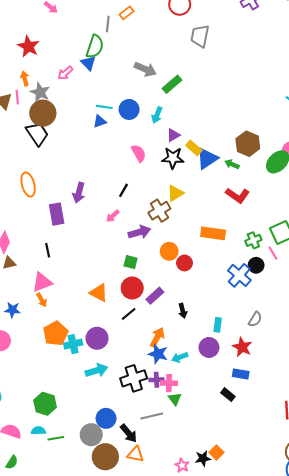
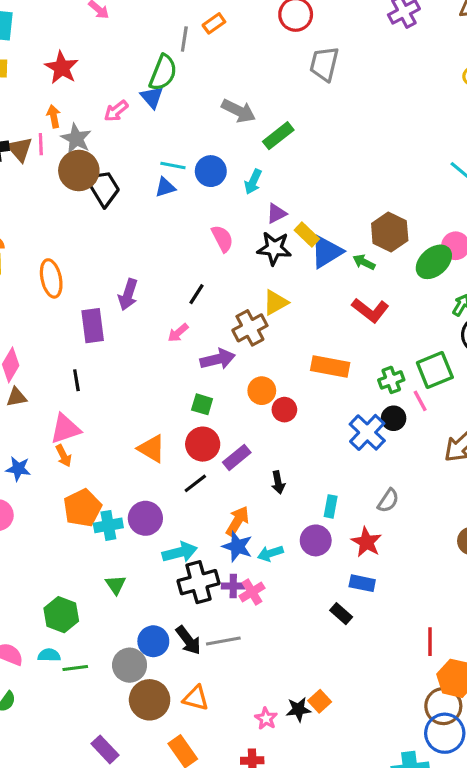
black trapezoid: (37, 134) -> (103, 188), moved
cyan arrow: (96, 370) -> (180, 552), moved
pink cross: (169, 383) -> (252, 592), turned -35
green triangle: (175, 399) -> (116, 585), moved
black arrow: (129, 433) -> (188, 640), moved

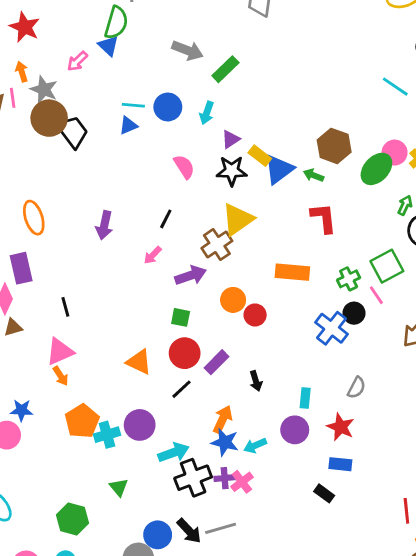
yellow triangle: (275, 302) -> (238, 219), size x1.4
red L-shape: (370, 310) -> (324, 218), turned -128
purple rectangle: (93, 326) -> (21, 268), moved
blue star: (18, 469) -> (22, 410), moved

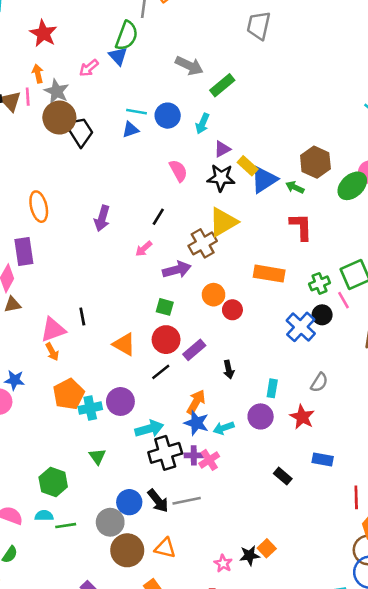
black line: (65, 307) -> (82, 317), moved
blue rectangle: (340, 464) -> (323, 459), moved

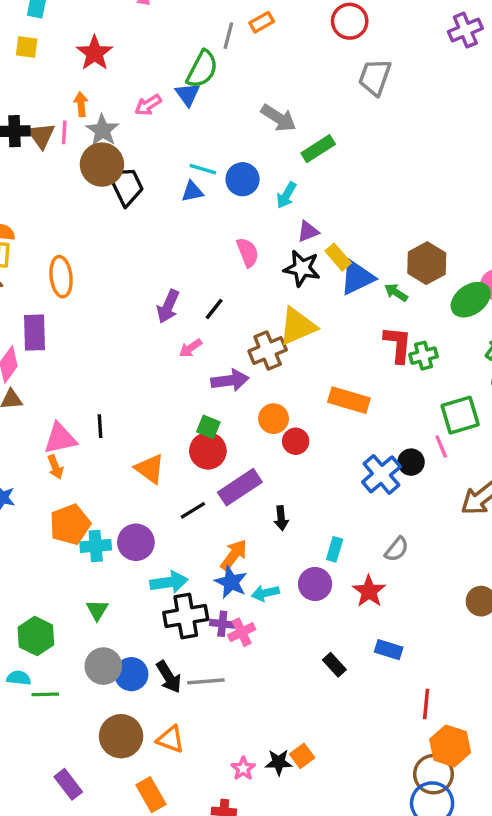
purple arrow: (102, 218) -> (168, 306), moved
green cross: (320, 283) -> (424, 356), moved
red circle: (166, 340) -> (208, 451), moved
purple rectangle: (194, 350) -> (240, 487), size x1.4
gray circle: (110, 522) -> (103, 666), moved

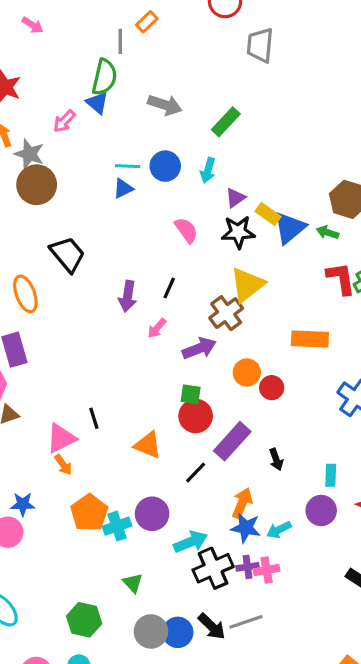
gray arrow: (279, 118) -> (165, 105), moved
black trapezoid: (126, 186) -> (68, 254), moved
pink cross: (242, 632) -> (267, 570), turned 30

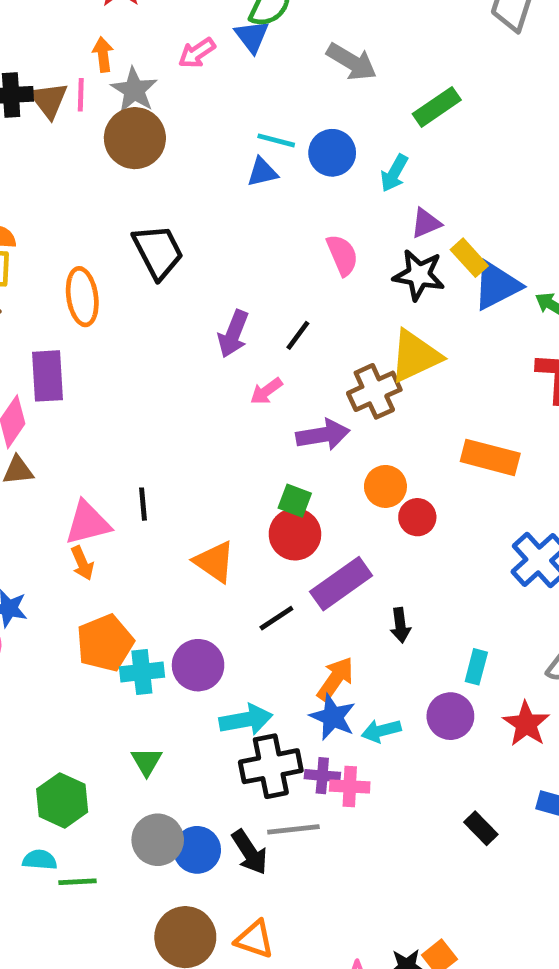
gray line: (246, 622) -> (293, 829), moved

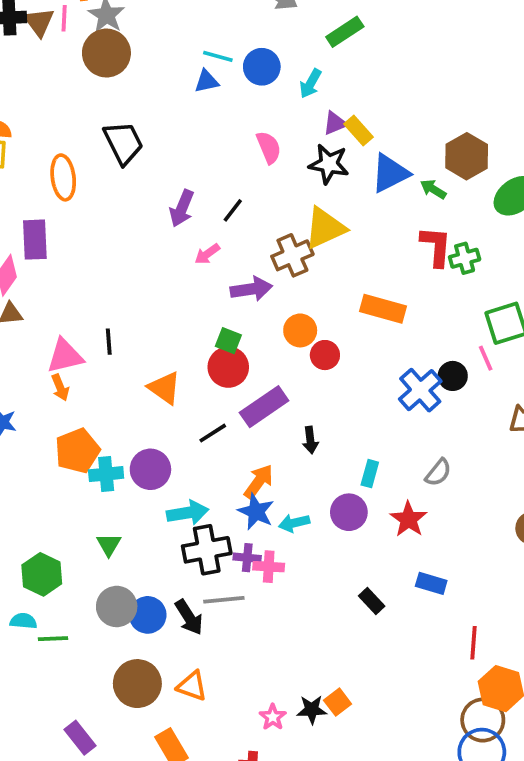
yellow rectangle: (469, 258) -> (358, 131), moved

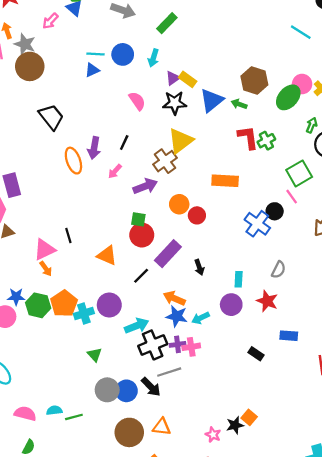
orange ellipse: (63, 177) -> (73, 161), moved
orange arrow: (259, 482) -> (174, 298), turned -90
green hexagon: (42, 574) -> (38, 305), moved

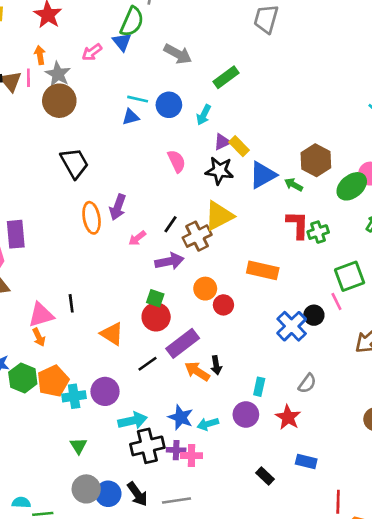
black line: (124, 142) -> (170, 224), moved
orange arrow: (174, 298) -> (197, 371), moved
gray line: (169, 372) -> (176, 500), moved

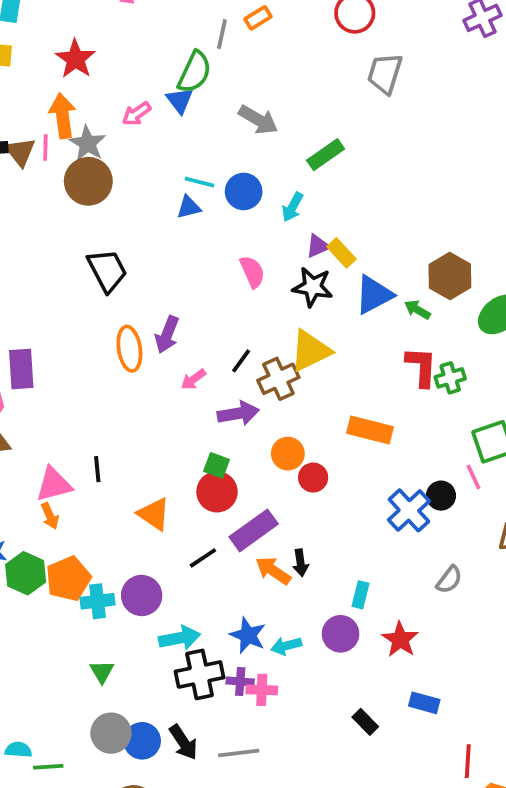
orange arrow: (40, 55) -> (63, 116), size x1.6
gray semicircle: (307, 383) -> (449, 580), moved

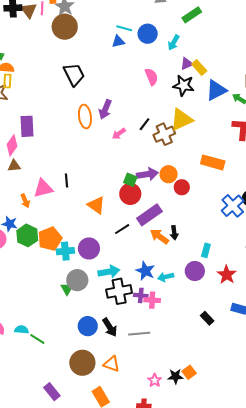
purple arrow: (238, 413) -> (147, 174), moved
orange arrow: (50, 516) -> (25, 201), moved
gray circle: (111, 733) -> (77, 280), moved
green line: (48, 767) -> (37, 339), turned 35

